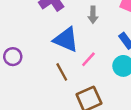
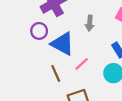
purple circle: (13, 57) -> (39, 31), moved

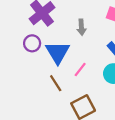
blue triangle: (62, 44) -> (58, 52), turned 40

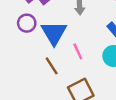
pink line: (80, 69) -> (78, 51), turned -63

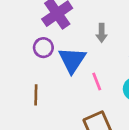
brown line: (52, 66) -> (36, 95), moved, turned 30

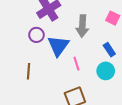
gray arrow: (102, 33) -> (82, 26), size x1.5

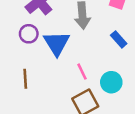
pink line: (76, 64) -> (82, 72), moved
cyan circle: (106, 71) -> (111, 82), moved

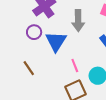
brown line: (25, 79) -> (29, 68), turned -35

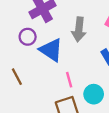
blue triangle: (56, 41) -> (51, 50), turned -35

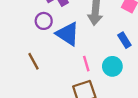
cyan circle: (94, 94) -> (112, 66), moved

